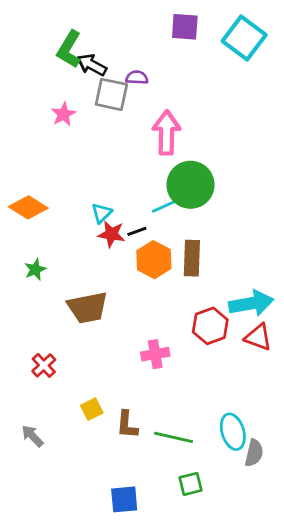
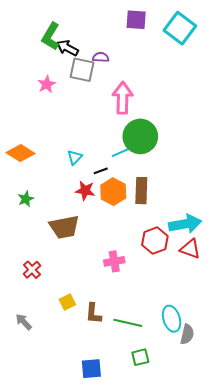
red star: (111, 234) -> (85, 191), moved

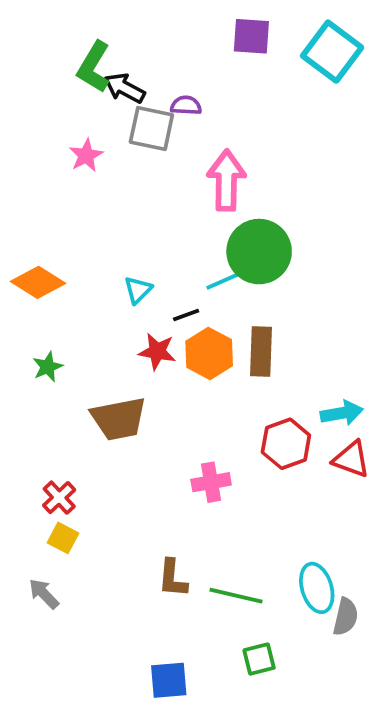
cyan arrow: (185, 224) -> (342, 413), size x0.7
yellow square: (67, 302) -> (63, 538), moved, turned -35

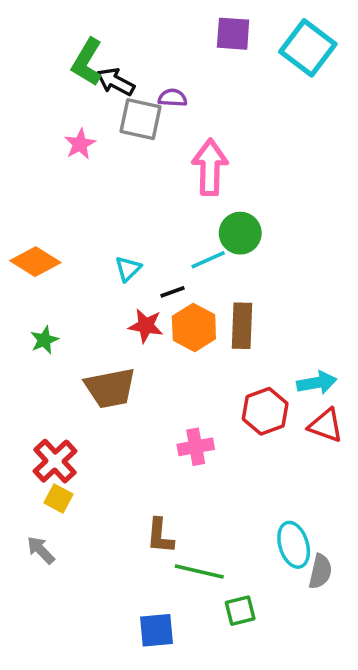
green circle: (259, 252) -> (240, 233), size x0.7
red cross: (59, 498) -> (55, 461), size x1.4
green line: (236, 596) -> (199, 571), moved

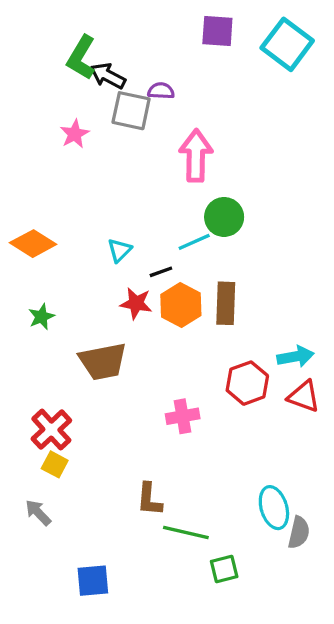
blue square: (157, 630) -> (93, 581), moved

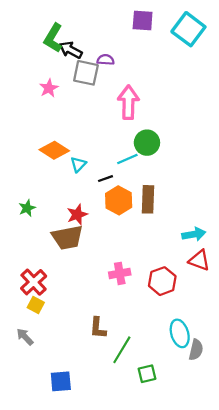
orange diamond: (33, 244) -> (54, 150), moved
red star: (136, 303) -> (77, 215), moved, turned -30
red hexagon: (247, 383) -> (162, 281), moved
green line: (186, 533) -> (122, 350), turned -72

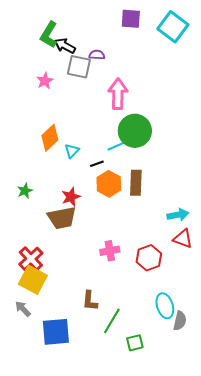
green circle: (147, 143) -> (135, 131), size x1.4
orange diamond: (54, 150) -> (50, 138), turned -76
yellow square: (36, 305) -> (33, 280), size x1.8
blue square: (61, 381) -> (56, 332), moved, size x1.4

